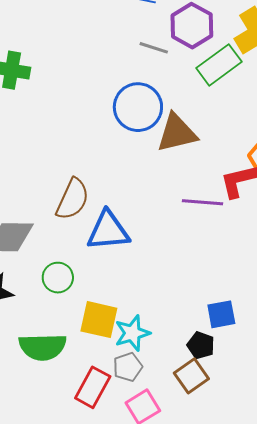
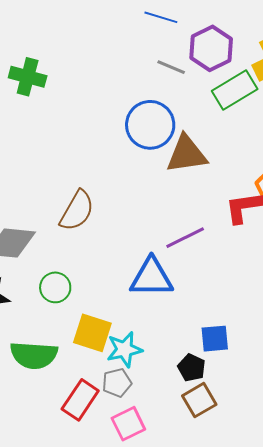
purple line: (203, 202) -> (185, 238), moved, turned -36
blue triangle: (108, 231) -> (151, 277), moved
brown square: (191, 376) -> (199, 400), moved

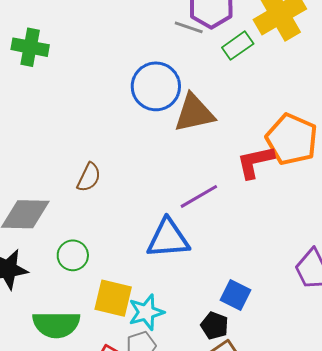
gray line: (171, 67) -> (189, 27), moved
green rectangle: (235, 90) -> (238, 46), size x0.7
brown semicircle: (77, 211) -> (89, 177), size x0.7
blue square: (215, 339) -> (236, 295), turned 36

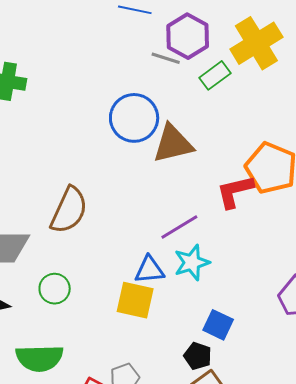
brown semicircle: (89, 177) -> (69, 210), size x1.6
blue triangle: (168, 239) -> (149, 270), size x0.7
yellow square: (113, 298) -> (135, 300), moved
cyan star: (146, 312) -> (192, 263), moved

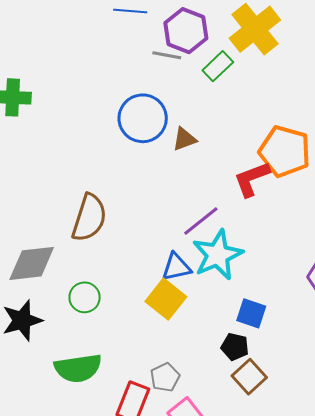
brown triangle: (173, 144) -> (184, 139), size x0.6
cyan star: (192, 263) -> (218, 255), size x1.4
yellow square: (135, 300) -> (166, 299), turned 33

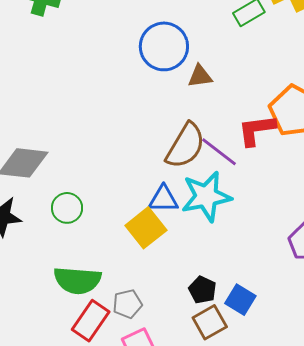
brown semicircle: (89, 218) -> (185, 146), moved
purple line: (201, 221) -> (219, 152), moved, turned 63
blue square: (251, 313) -> (240, 300), moved
green semicircle: (78, 368) -> (77, 280), moved

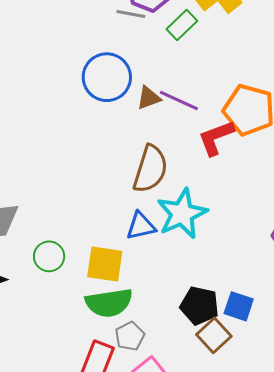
purple line: (219, 152) -> (179, 100), moved
yellow square: (146, 228) -> (105, 264), moved, turned -30
green semicircle: (77, 280) -> (109, 303), moved
black pentagon: (202, 290) -> (199, 305), size x1.4

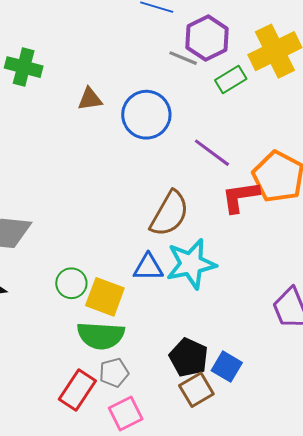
brown triangle: (149, 98) -> (90, 99), moved
green circle: (49, 256) -> (71, 283), moved

